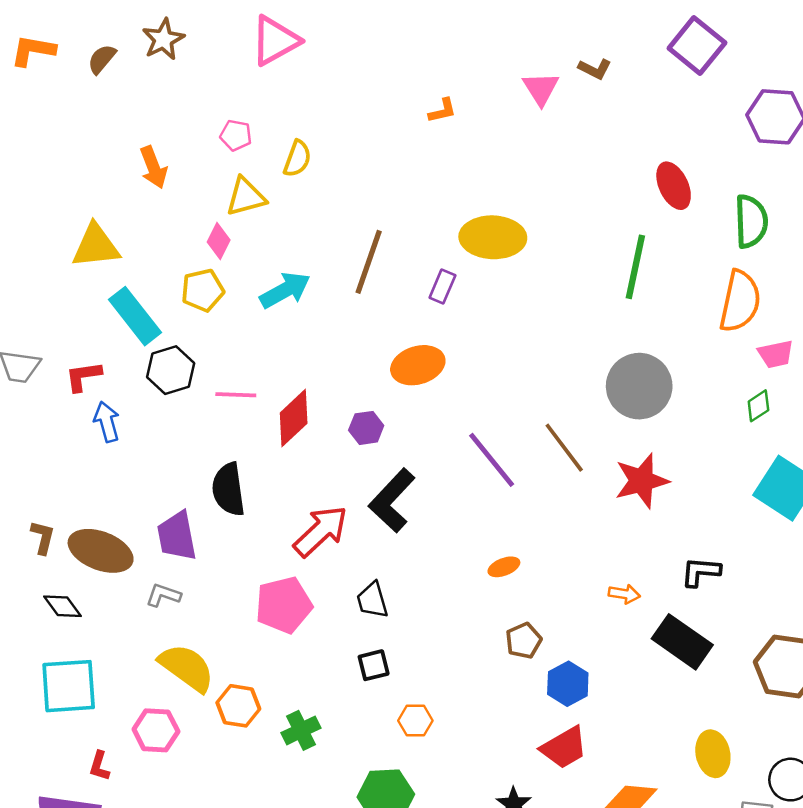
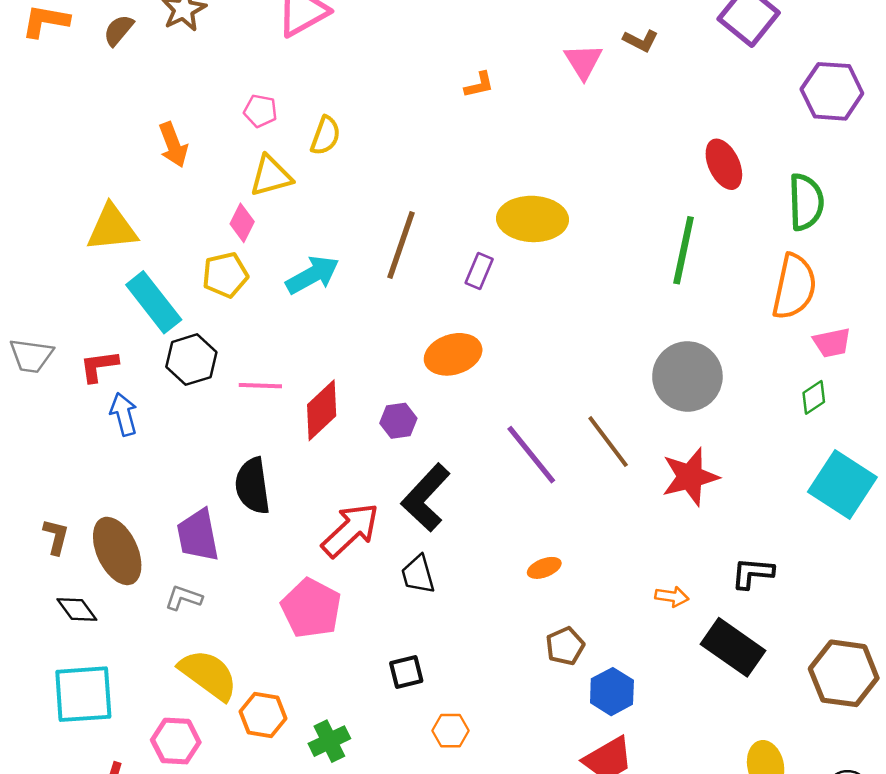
brown ellipse: (101, 551) -> (117, 551), turned 44
black trapezoid: (372, 600) -> (418, 574), moved
pink pentagon: (284, 605) -> (311, 608), turned -30

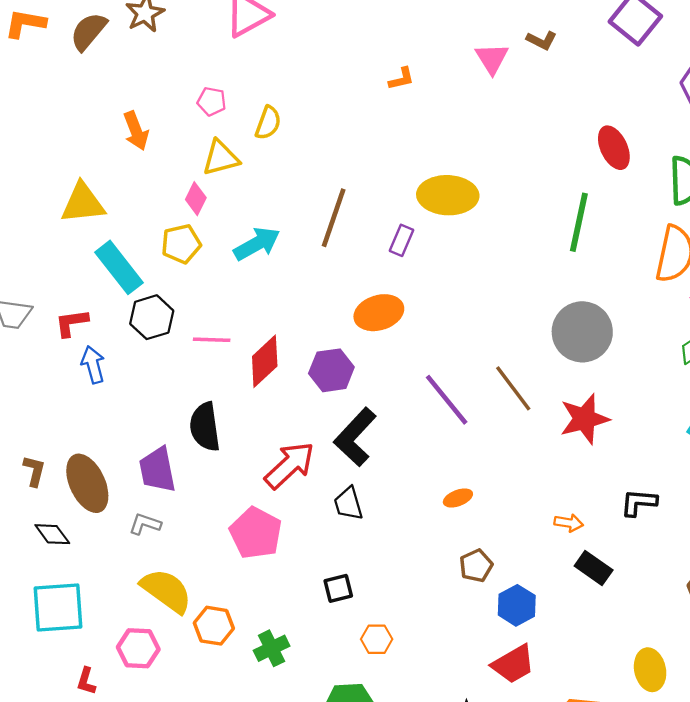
brown semicircle: (118, 30) -> (88, 31), size x1.4
purple hexagon: (398, 421) -> (331, 370), size x1.4
black rectangle: (733, 647) -> (594, 568), moved, size x0.7

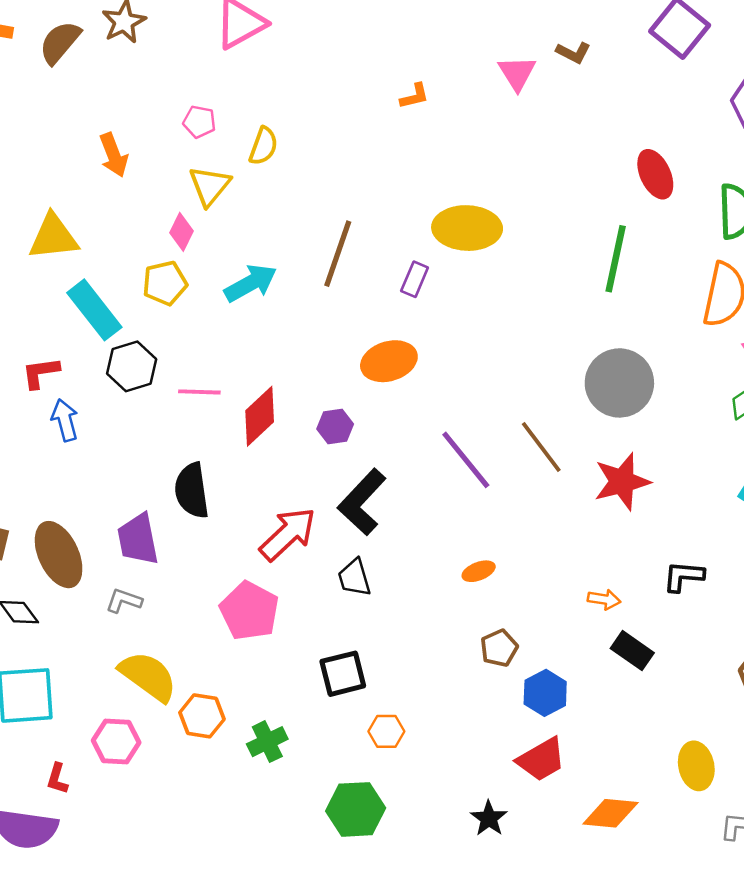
yellow triangle: (221, 158) -> (210, 186), turned -36
purple hexagon: (331, 370) -> (335, 426), size x0.7
black square: (338, 588) -> (343, 674), size x1.4

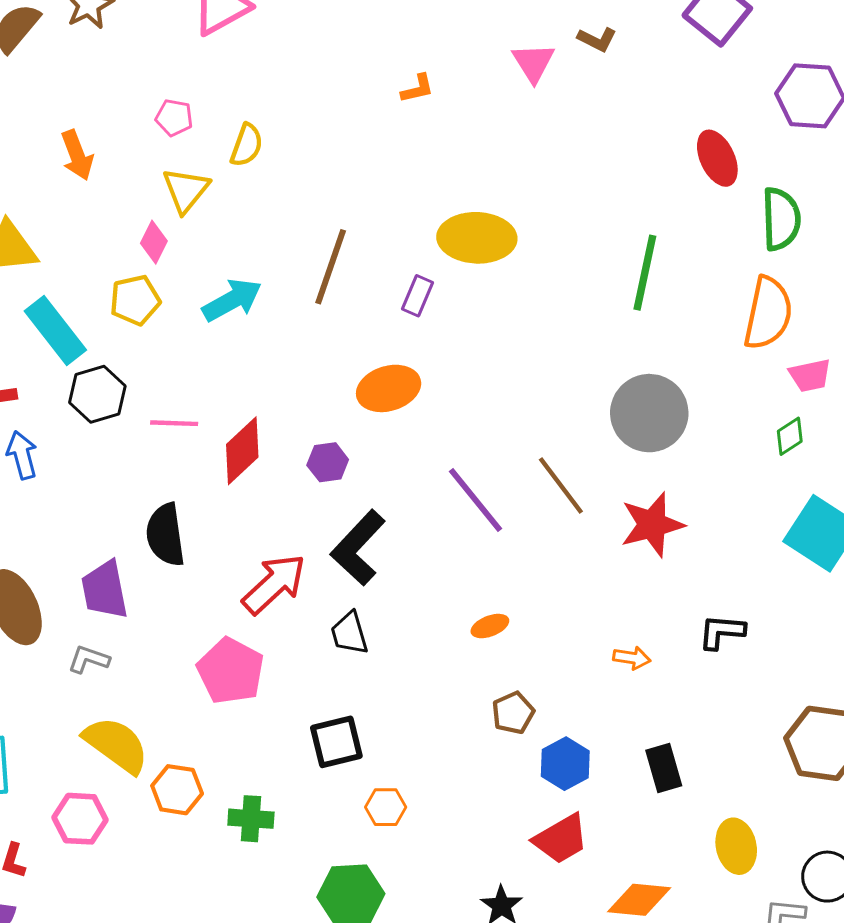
red ellipse: (655, 174) -> (717, 158), moved
black rectangle: (632, 651) -> (664, 768), moved, turned 39
green cross: (267, 742) -> (251, 819), turned 30

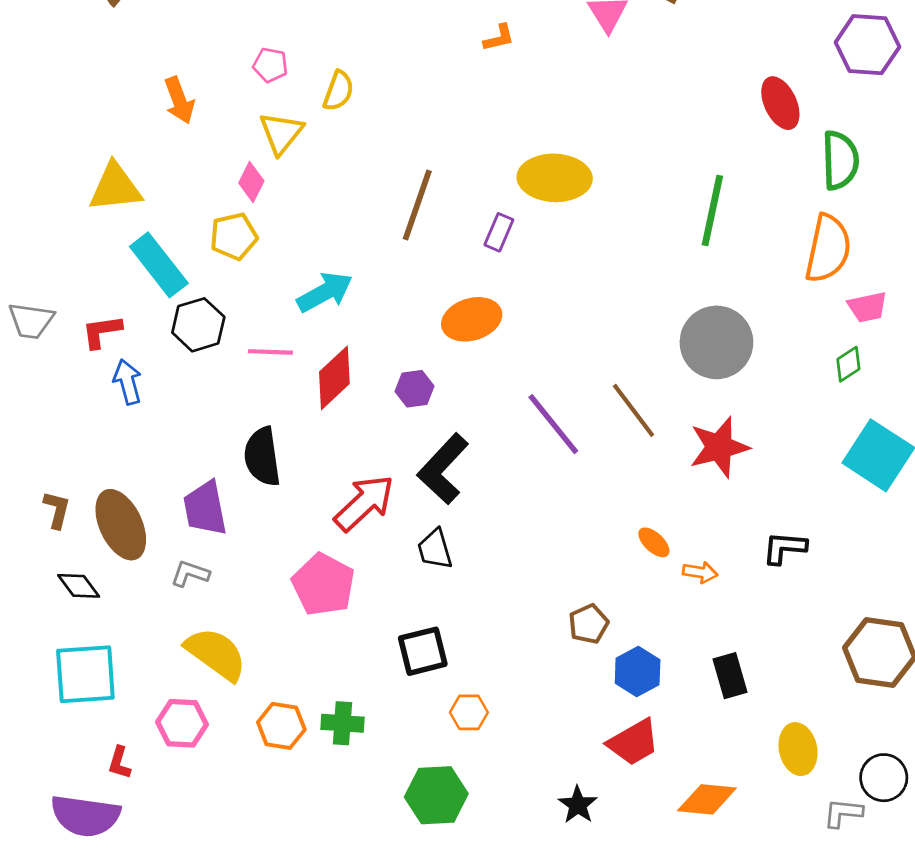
cyan arrow: (232, 300) -> (325, 292), moved
orange ellipse: (490, 626) -> (654, 542), moved, turned 64
orange hexagon: (177, 790) -> (281, 726), moved

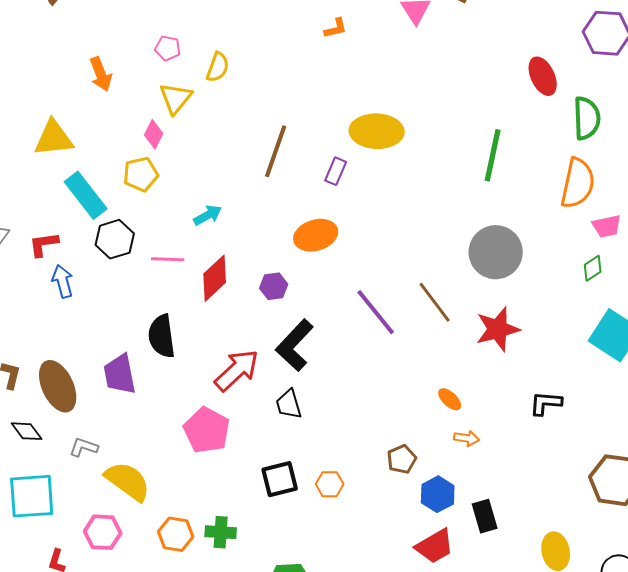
cyan arrow: (325, 292) -> (208, 215), size x0.7
orange arrow: (700, 572) -> (467, 438), moved
gray L-shape: (190, 574) -> (84, 447), moved
black rectangle: (730, 676) -> (485, 516), moved
orange hexagon: (469, 712) -> (330, 484), moved

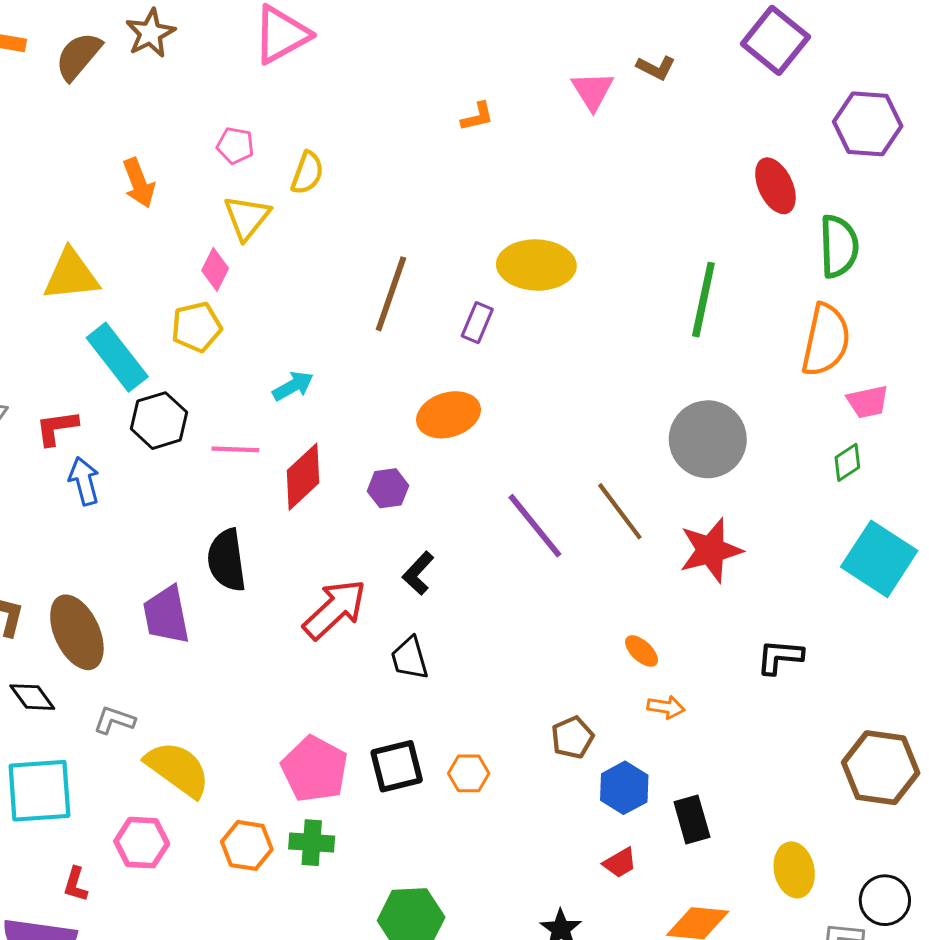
black L-shape: (295, 345) -> (418, 573), size x0.6
pink pentagon: (207, 430) -> (315, 769), moved
red trapezoid: (435, 546) -> (620, 863), size x0.6

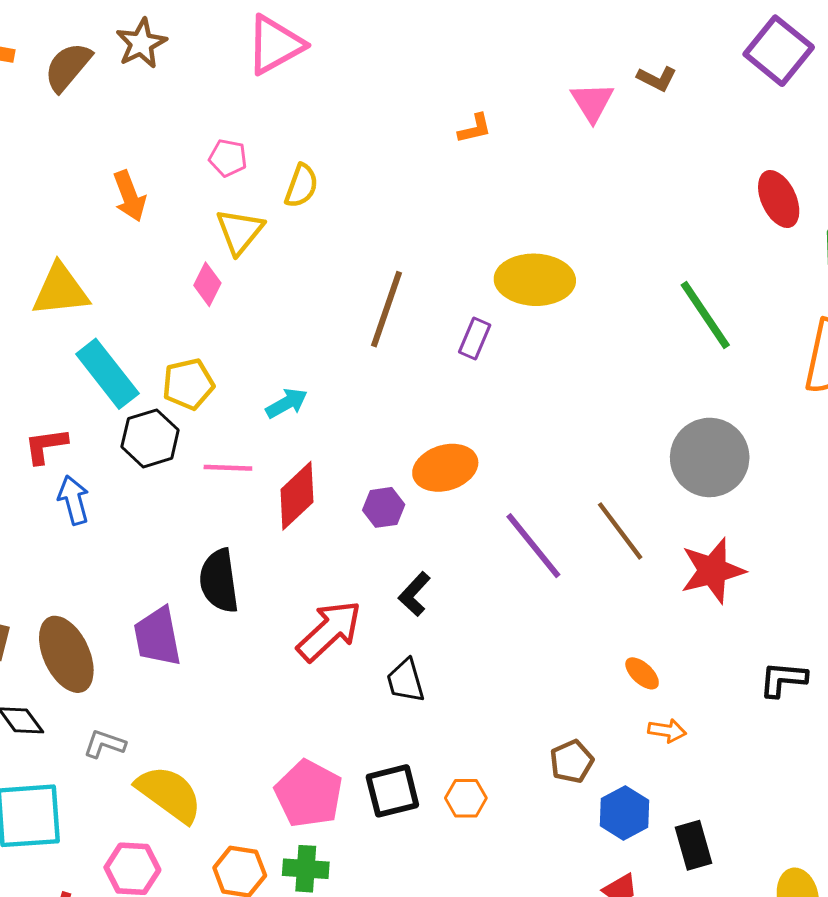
green line: (703, 300) -> (705, 315), turned -46
yellow pentagon: (196, 327) -> (188, 384), moved
orange ellipse: (448, 415) -> (445, 468), moved

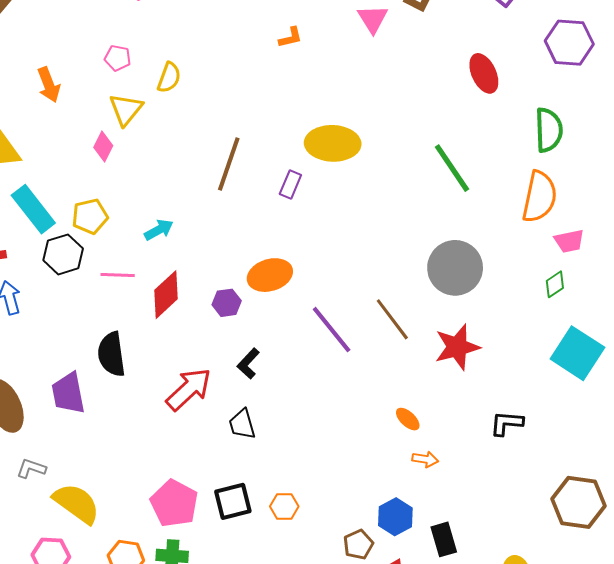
red ellipse: (779, 199) -> (484, 73), moved
brown pentagon: (572, 762) -> (358, 545), moved

